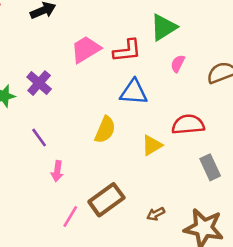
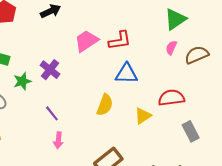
green triangle: (163, 27) -> (175, 19), moved
pink semicircle: (178, 64) -> (171, 48), moved
pink arrow: (57, 171) -> (58, 140), moved

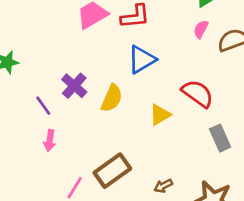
purple cross: (50, 70) -> (74, 86), moved
blue triangle: (126, 74) -> (142, 59), turned -35
red semicircle: (171, 98) -> (198, 94), turned 40

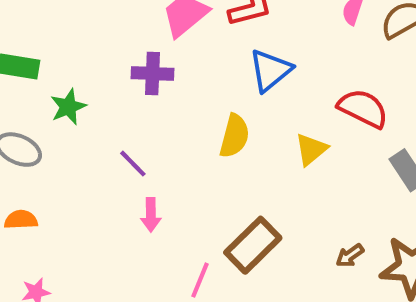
purple cross: (74, 86) -> (153, 74), moved, turned -30
brown arrow: (163, 186) -> (350, 256), moved

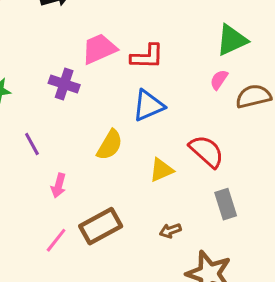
pink arrow: (151, 215) -> (59, 186), moved
brown arrow: (350, 256) -> (170, 231), moved

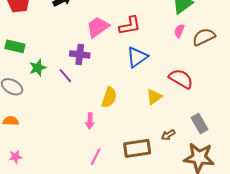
purple line: (32, 144) -> (65, 76), moved
yellow semicircle: (110, 145) -> (109, 97), moved
gray rectangle: (226, 204) -> (199, 123), moved
brown rectangle: (101, 226) -> (137, 148), moved, turned 32

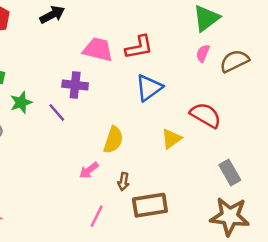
pink trapezoid: (98, 27) -> (98, 49), turned 50
pink arrow: (90, 121) -> (89, 170), turned 49
brown arrow: (168, 135) -> (123, 182), moved, turned -48

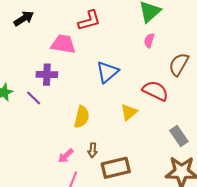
red L-shape: (139, 47) -> (89, 20), moved
brown semicircle: (234, 61) -> (179, 64), moved, turned -30
pink arrow: (89, 170) -> (66, 156), moved

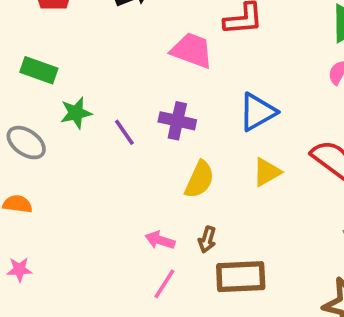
purple cross: (47, 75) -> (177, 121), moved
yellow triangle: (129, 112) -> (267, 172), moved
pink arrow: (66, 156) -> (160, 240), turned 49

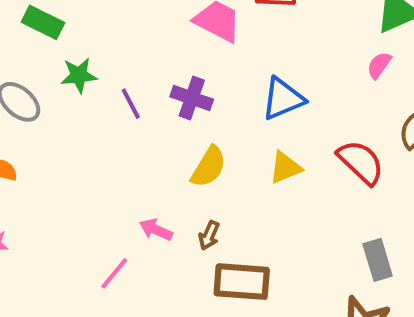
pink line: (164, 284) -> (114, 273), moved

